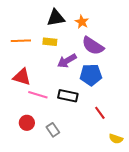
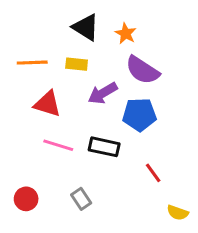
black triangle: (56, 18) -> (86, 27), turned 42
red triangle: (22, 77) -> (47, 104), moved
red circle: (27, 123) -> (26, 199), moved

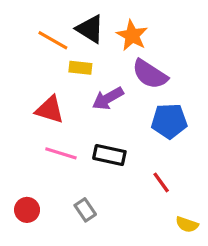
orange star: (126, 33) -> (132, 35), size x1.4
orange line: (32, 63) -> (53, 40), moved, turned 32
blue pentagon: (139, 115) -> (169, 121), moved

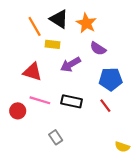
orange line: (53, 40) -> (35, 26), turned 30
purple semicircle: (150, 74) -> (98, 49), size x0.7
red line: (161, 182) -> (105, 106), moved
red circle: (27, 210) -> (18, 111), moved

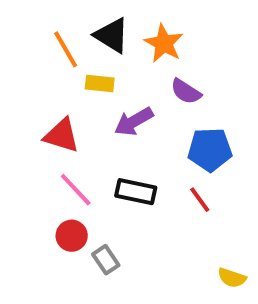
pink line: (40, 100) -> (76, 190), turned 30
red circle: (18, 111) -> (72, 236), moved

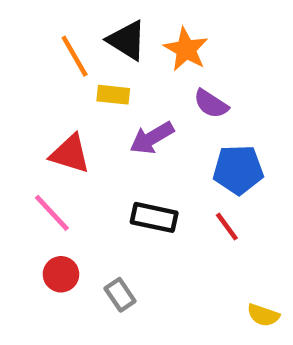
pink line: (76, 190) -> (52, 213), moved
red circle: (72, 236) -> (61, 274), moved

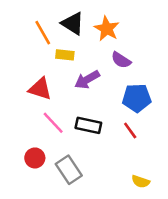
pink line: (52, 213) -> (53, 123), moved
gray rectangle: (120, 295) -> (69, 170), size x1.5
yellow semicircle: (263, 315) -> (141, 181), moved

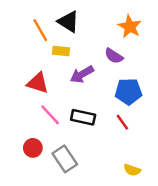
orange star: (107, 29) -> (130, 27), moved

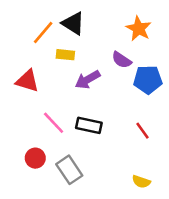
orange line: (40, 30) -> (43, 32), turned 70
red triangle: (38, 83) -> (27, 81), moved
blue pentagon: (128, 92) -> (148, 80), moved
red line: (122, 122) -> (143, 131), moved

